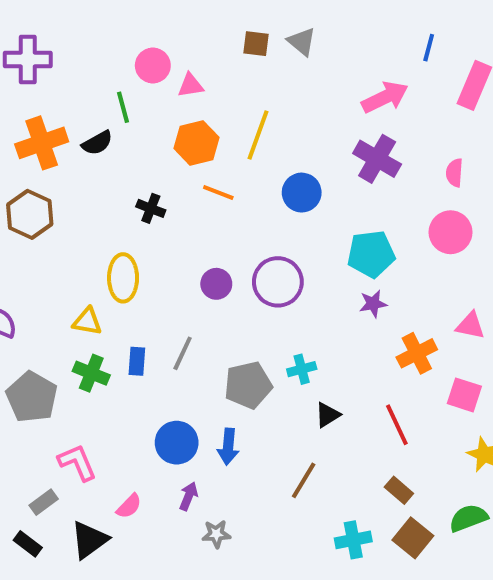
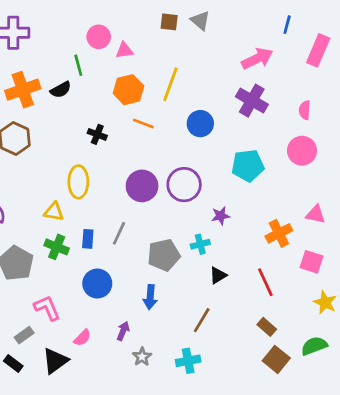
purple circle: (216, 284) -> (142, 186), size x1.5
purple star: (373, 304) -> (221, 216), moved
blue circle: (177, 443) -> (97, 284), moved
gray star: (216, 534) -> (142, 357), turned -30
cyan cross: (353, 540) -> (188, 361), moved

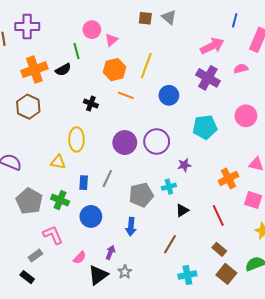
pink triangle: (124, 50) -> (111, 40), turned -32
pink semicircle: (305, 110) -> (241, 69), moved, turned 72
green cross: (57, 247) -> (60, 200), moved
black triangle: (55, 361) -> (98, 275), moved
cyan cross: (188, 361) -> (187, 275), moved

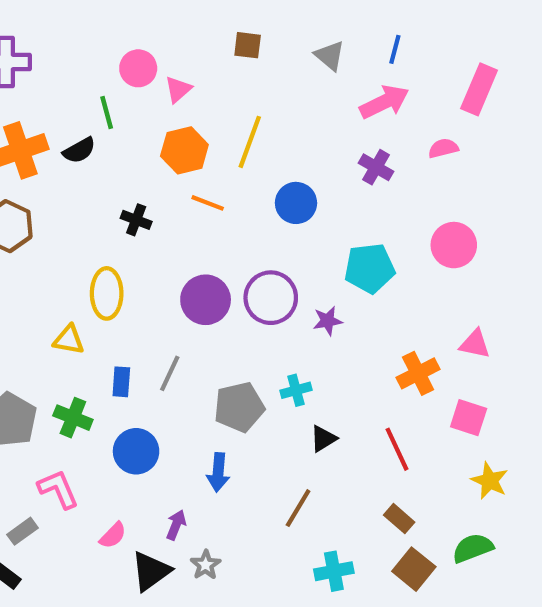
gray triangle: (169, 17) -> (330, 56), moved
blue line: (235, 20) -> (395, 49), moved
purple cross: (208, 78) -> (376, 167), size x0.7
purple star: (184, 165) -> (328, 321), moved

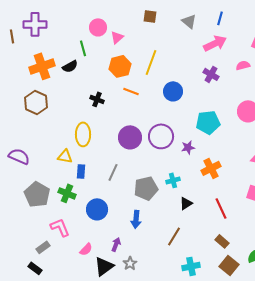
orange cross: (418, 373) -> (211, 168), moved
blue rectangle: (121, 382) -> (81, 171), moved

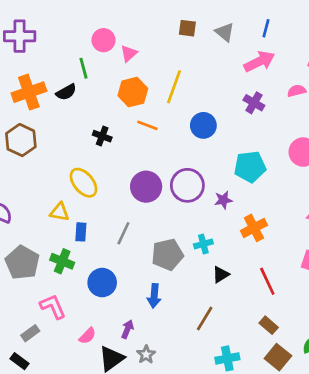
brown square: (150, 16) -> (187, 28), moved
yellow ellipse: (83, 134) -> (84, 183), turned -40

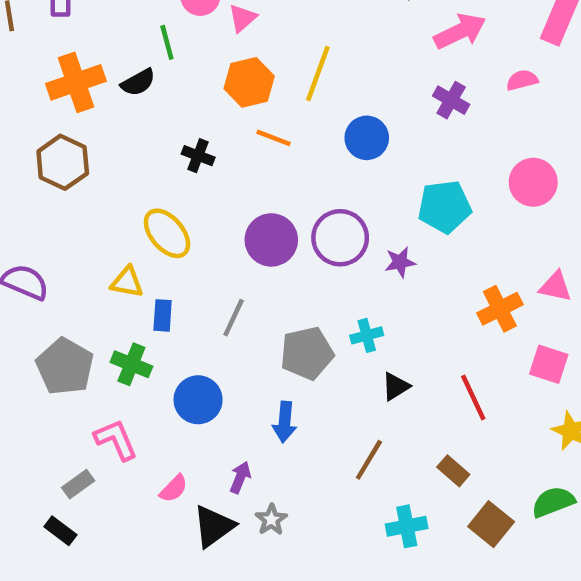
orange cross: (254, 228) -> (500, 309), moved
brown rectangle: (269, 325) -> (453, 471), moved

